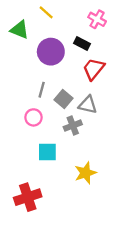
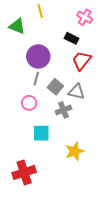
yellow line: (46, 12) -> (40, 11), turned 32
purple circle: (51, 52) -> (38, 56), moved

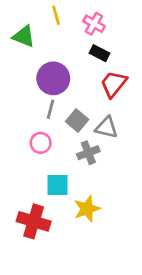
pink cross: (85, 17) -> (94, 24), moved
yellow star: (75, 151) -> (87, 209), moved
red cross: (24, 172) -> (34, 221), moved, turned 35

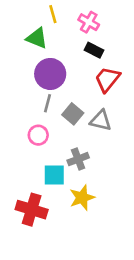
green triangle: (24, 36) -> (37, 38), moved
gray cross: (88, 153) -> (78, 159), moved

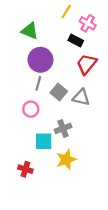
yellow line: (53, 14) -> (66, 12), moved, turned 48
pink cross: (89, 22) -> (88, 23), moved
red cross: (32, 210) -> (25, 169), size x0.6

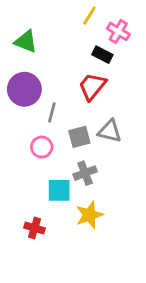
green triangle: (30, 31) -> (26, 42), moved
purple circle: (40, 60) -> (24, 89), moved
red trapezoid: (87, 64) -> (92, 86), moved
gray square: (59, 92) -> (79, 137), moved, turned 35

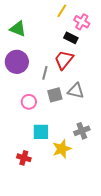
gray line: (52, 112) -> (45, 73), moved
gray cross: (85, 173) -> (82, 131), moved

